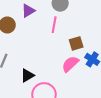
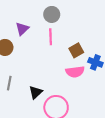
pink semicircle: (70, 64) -> (75, 72), turned -132

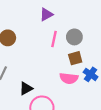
gray circle: (52, 14) -> (74, 37), moved
purple triangle: (22, 29) -> (46, 14), moved

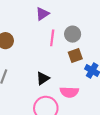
pink semicircle: (69, 78) -> (69, 92), moved
black triangle: (26, 88) -> (43, 78), moved

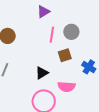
brown square: (75, 55) -> (65, 55), moved

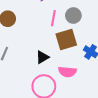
brown square: (65, 55) -> (66, 39), size x1.5

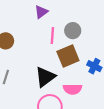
black triangle: (42, 57) -> (45, 77), size x1.5

